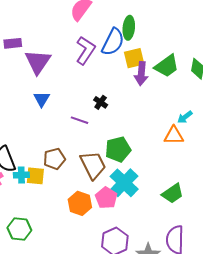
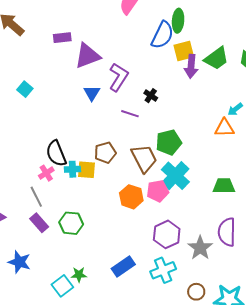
purple L-shape: (85, 50) -> (119, 77), moved
purple triangle: (38, 62) -> (87, 56), turned 36
green trapezoid: (173, 193) -> (224, 186), turned -145
pink pentagon: (106, 198) -> (158, 191), turned 30

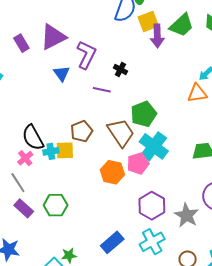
purple rectangle: (62, 38) -> (21, 43), moved, turned 72

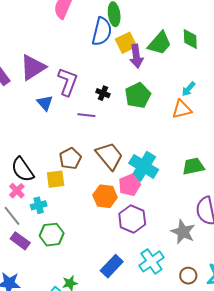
green pentagon: (144, 114) -> (138, 95), moved
cyan cross: (51, 151) -> (39, 205), moved
purple hexagon: (152, 206) -> (132, 219), moved

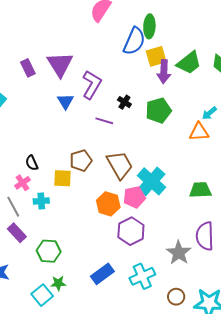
purple triangle: (33, 67) -> (60, 64), turned -40
black semicircle: (22, 169) -> (32, 163), size x0.6
green hexagon: (52, 235) -> (49, 251), moved

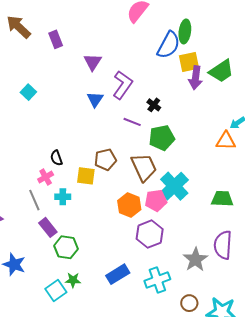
purple triangle: (60, 64) -> (93, 62), size x0.7
purple rectangle: (28, 68) -> (56, 39), moved
green pentagon: (158, 110) -> (162, 138), moved
purple rectangle: (17, 233) -> (48, 227), moved

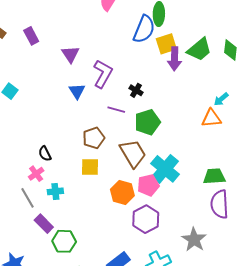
brown pentagon: (105, 160) -> (94, 138), moved
yellow square: (86, 176) -> (90, 167), moved
purple semicircle: (223, 245) -> (220, 204), moved

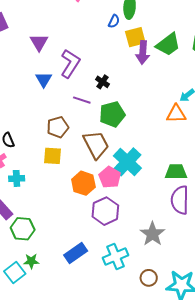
blue semicircle: (144, 29) -> (114, 21), size x0.5
pink pentagon: (148, 185) -> (110, 177), turned -30

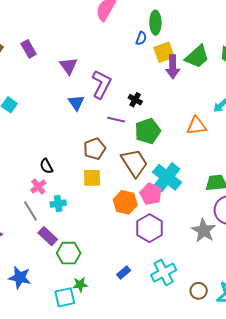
orange triangle: (176, 114) -> (197, 126), moved
gray star: (152, 234) -> (204, 230), moved
blue rectangle: (76, 253) -> (124, 272), size x0.6
cyan square: (15, 272) -> (65, 297), turned 30

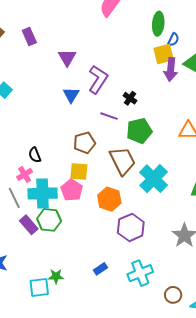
blue semicircle: (141, 38) -> (173, 40), moved
pink pentagon: (151, 194) -> (72, 190), moved
cyan cross: (58, 204) -> (43, 193), size x1.8
green hexagon: (69, 253) -> (49, 220), moved

